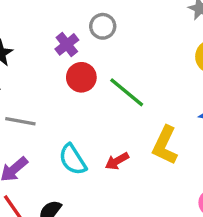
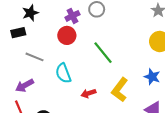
red circle: (81, 77) -> (67, 35), moved
cyan semicircle: (73, 160) -> (63, 73), moved

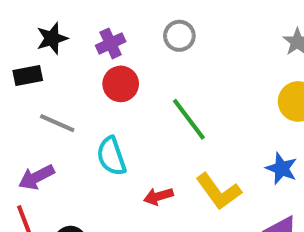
purple cross: (72, 16) -> (111, 43), moved
yellow L-shape: (120, 90) -> (219, 191), turned -75

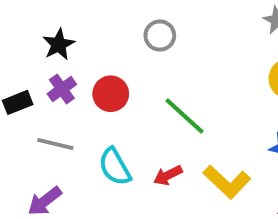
black star: (52, 38) -> (59, 44), moved
purple cross: (111, 43) -> (62, 89), moved
red arrow: (158, 196) -> (168, 175), moved

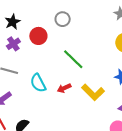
red circle: (111, 94) -> (38, 36), moved

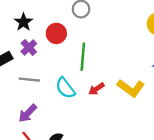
green line: (73, 59) -> (83, 57), moved, turned 60

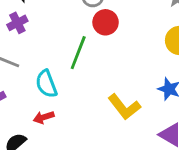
red circle: (56, 33) -> (106, 22), moved
red arrow: (96, 89) -> (44, 117), moved

